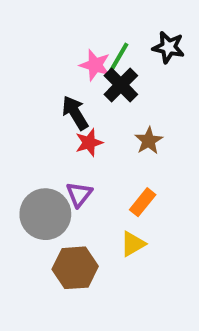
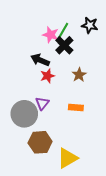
black arrow: (75, 113) -> (40, 60), turned -36
orange rectangle: (143, 202) -> (76, 107), turned 56
yellow triangle: (133, 244) -> (67, 158), moved, size x1.5

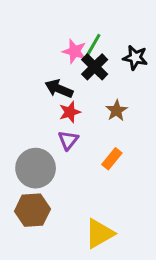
black star: (90, 25) -> (135, 58), moved
purple triangle: (42, 103) -> (68, 140), moved
orange rectangle: (76, 107) -> (112, 159), turned -56
brown hexagon: (40, 142) -> (32, 210), moved

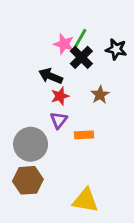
orange rectangle: (112, 159) -> (84, 135), moved, turned 48
yellow triangle: (99, 234) -> (85, 200), turned 40

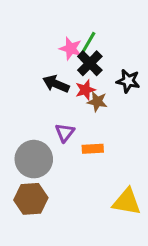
black star: (116, 49) -> (128, 81), moved
brown star: (100, 95) -> (97, 102), moved, turned -30
red star: (60, 96) -> (85, 90), moved
yellow triangle: (85, 200) -> (127, 202), moved

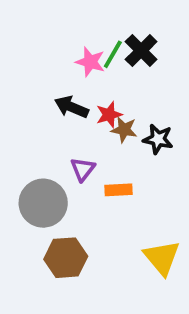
black cross: (90, 63) -> (141, 51), moved
black star: (128, 81) -> (158, 139), moved
brown hexagon: (31, 199) -> (66, 258), moved
yellow triangle: (127, 202) -> (162, 258), turned 40

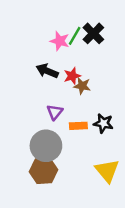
black star: (158, 139) -> (103, 123), moved
gray circle: (43, 203) -> (46, 146), moved

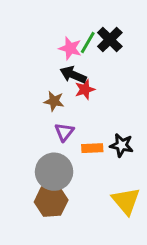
black arrow: (47, 71) -> (73, 75), moved
brown star: (82, 86) -> (54, 101), moved

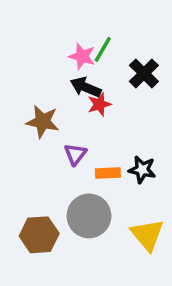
black cross: (110, 40) -> (144, 73), moved
brown star: (54, 101) -> (43, 122), moved, size x1.4
gray circle: (54, 172) -> (89, 216), moved
brown hexagon: (51, 201) -> (39, 235), moved

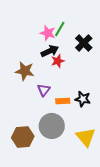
black arrow: (86, 87) -> (50, 51), turned 132

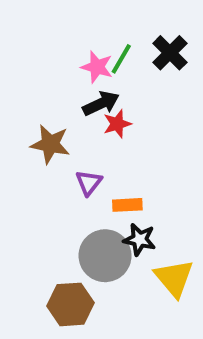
black cross: (84, 43) -> (170, 53), moved
black star: (83, 99) -> (140, 239), moved
brown hexagon: (23, 137) -> (71, 304), moved

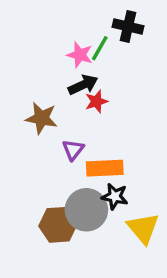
black cross: (170, 53) -> (128, 26), moved, turned -32
orange rectangle: (127, 205) -> (105, 168), size x1.5
brown hexagon: (71, 304) -> (58, 225), moved

